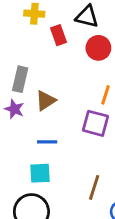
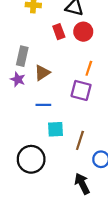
red rectangle: (59, 35) -> (59, 32), moved
cyan square: (40, 173) -> (56, 129), moved

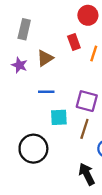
red rectangle: (59, 32) -> (74, 42), moved
gray rectangle: (22, 56) -> (24, 29), moved
purple square: (81, 90) -> (87, 101), moved

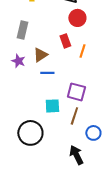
blue line: (46, 92) -> (47, 73), moved

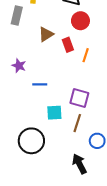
gray rectangle: (22, 30) -> (17, 16), moved
brown triangle: (40, 55) -> (46, 34), moved
blue line: (47, 73) -> (40, 84), moved

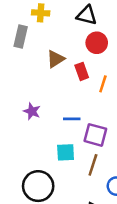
purple star: (19, 66) -> (32, 111), moved
blue line: (40, 84) -> (72, 119), moved

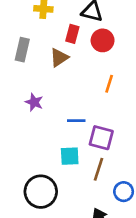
gray rectangle: (21, 37) -> (22, 50), moved
red rectangle: (82, 71) -> (72, 34), moved, turned 35
purple star: (32, 111) -> (34, 102), moved

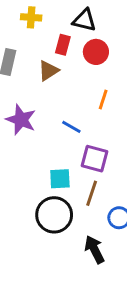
purple star: (34, 102) -> (21, 120), size x1.5
blue line: (76, 121) -> (71, 127), moved, turned 30
black circle: (41, 192) -> (54, 215), moved

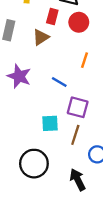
black circle: (54, 215) -> (34, 164), moved

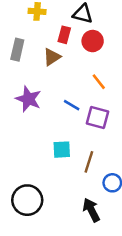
orange line: (85, 60) -> (99, 82), turned -56
purple square: (78, 107) -> (98, 117), moved
black circle: (34, 164) -> (27, 200), moved

